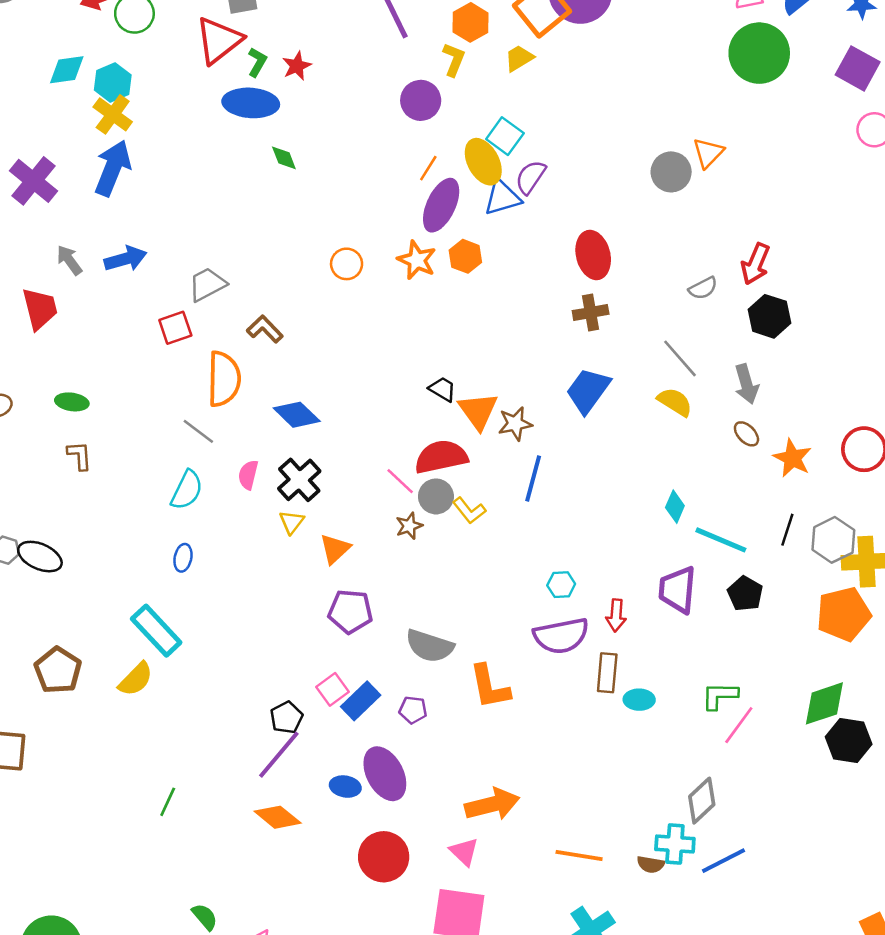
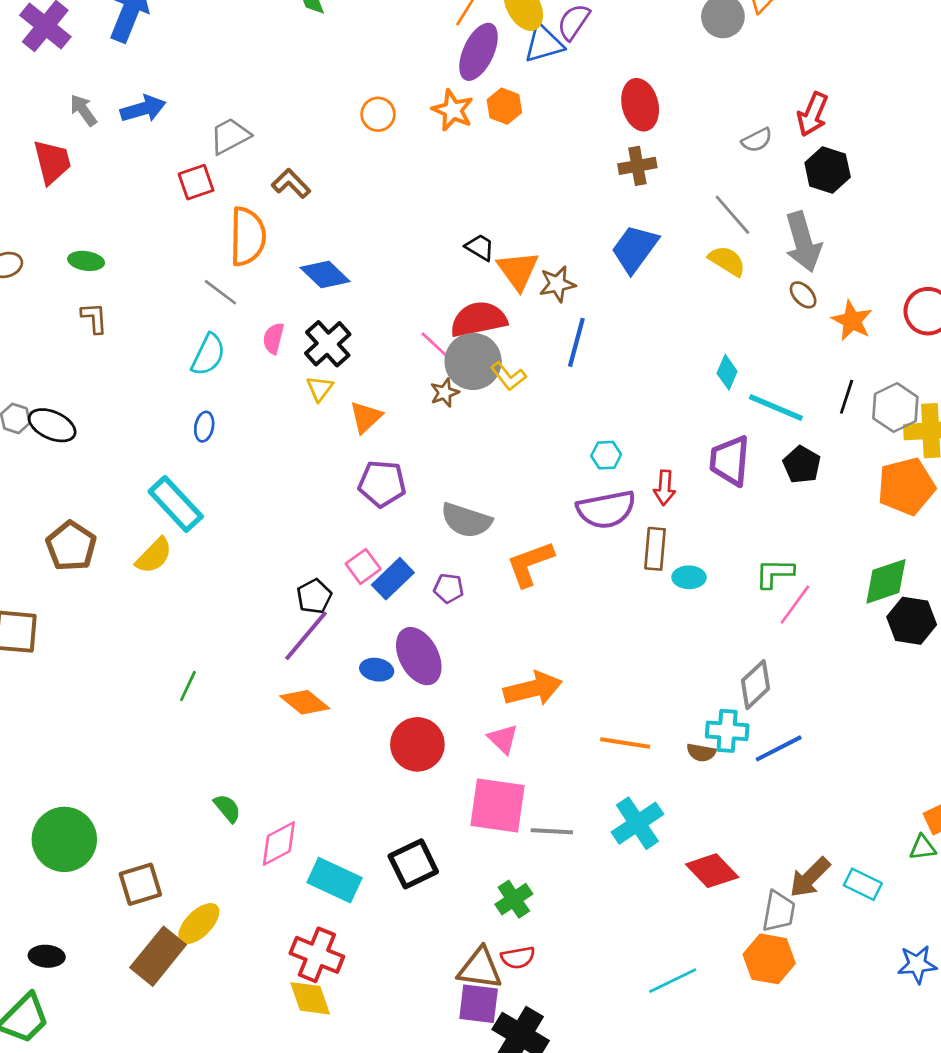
gray arrow: (746, 384) -> (803, 242), size x1.4
gray circle: (436, 496) -> (473, 361), size x1.5
orange L-shape: (490, 687) -> (530, 564), turned 81

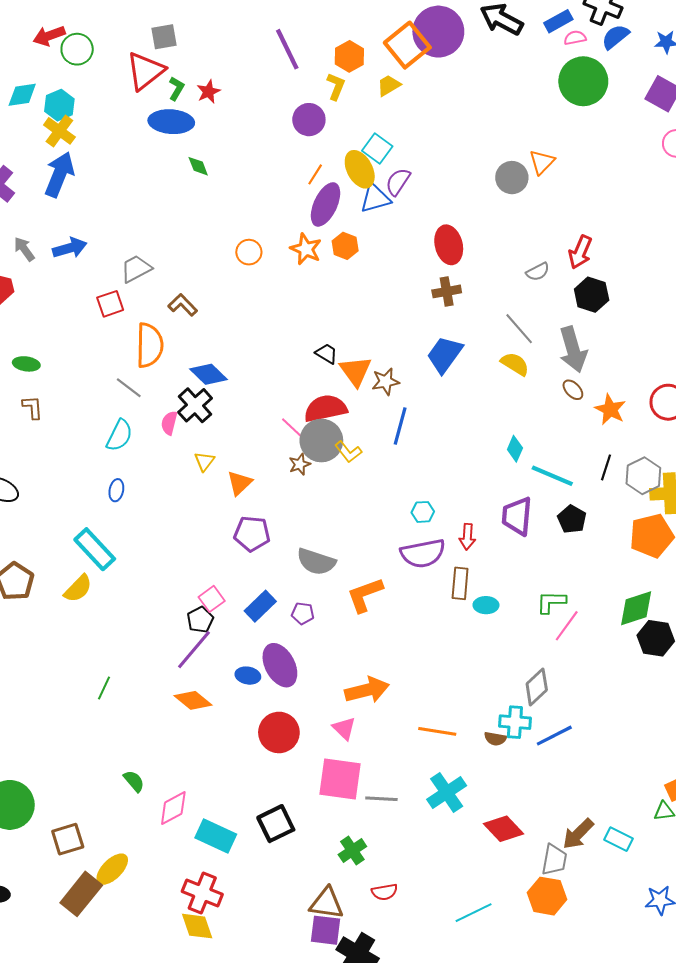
black cross: (328, 344) -> (195, 405), moved
pink square: (363, 566) -> (212, 599), moved
red semicircle: (518, 958) -> (385, 892), moved

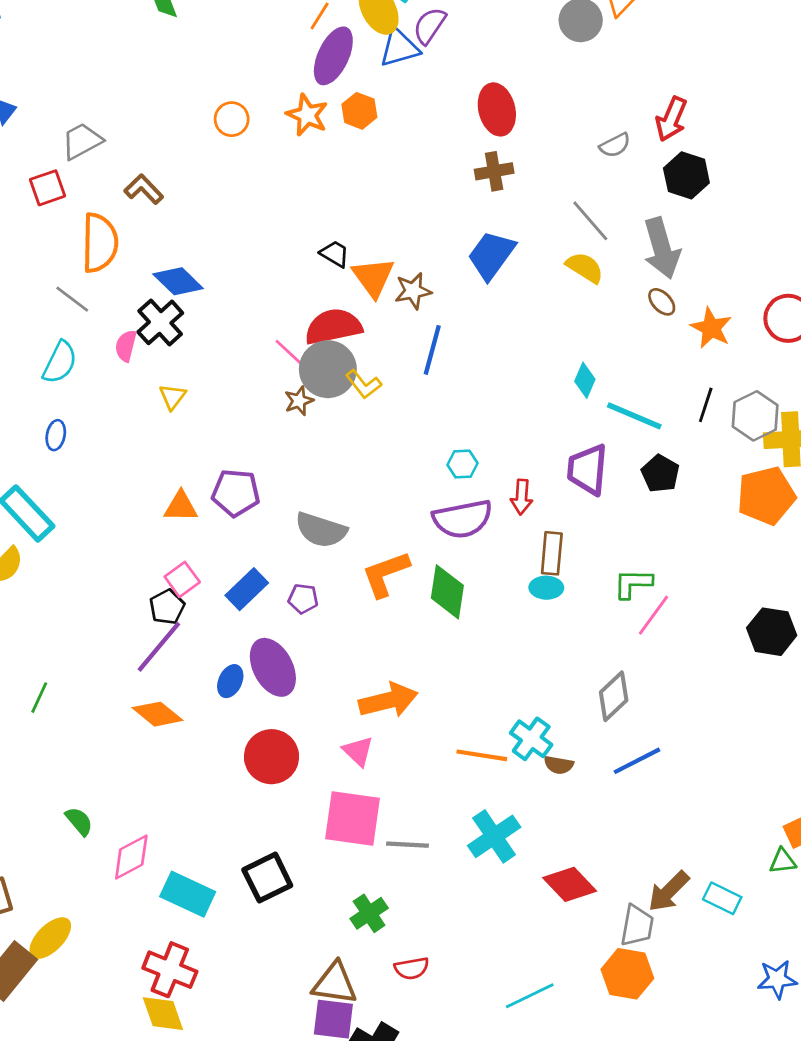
orange triangle: (240, 483) -> (181, 507), moved, turned 44
brown rectangle: (460, 583) -> (552, 553), moved
green diamond: (636, 608) -> (447, 592), moved, turned -63
blue ellipse: (248, 676) -> (230, 681), turned -75
cyan cross: (515, 722) -> (531, 739), moved, turned 32

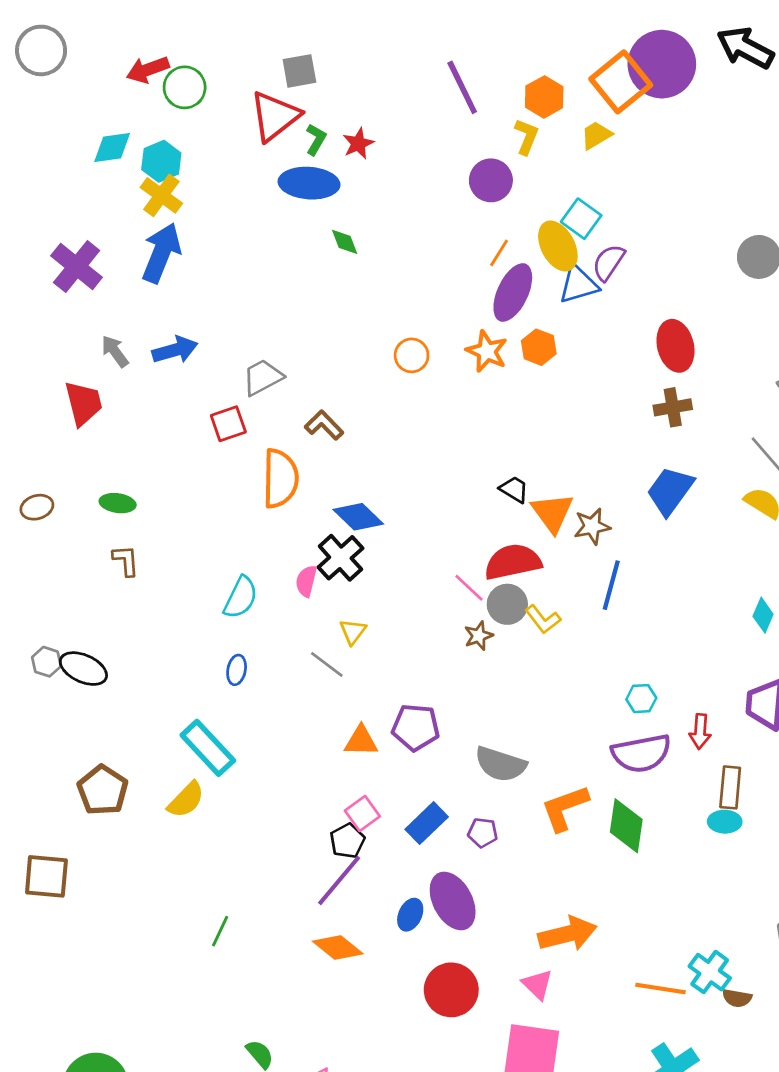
gray line: (72, 299) -> (327, 664), moved
gray circle: (328, 369) -> (507, 604), size x0.7

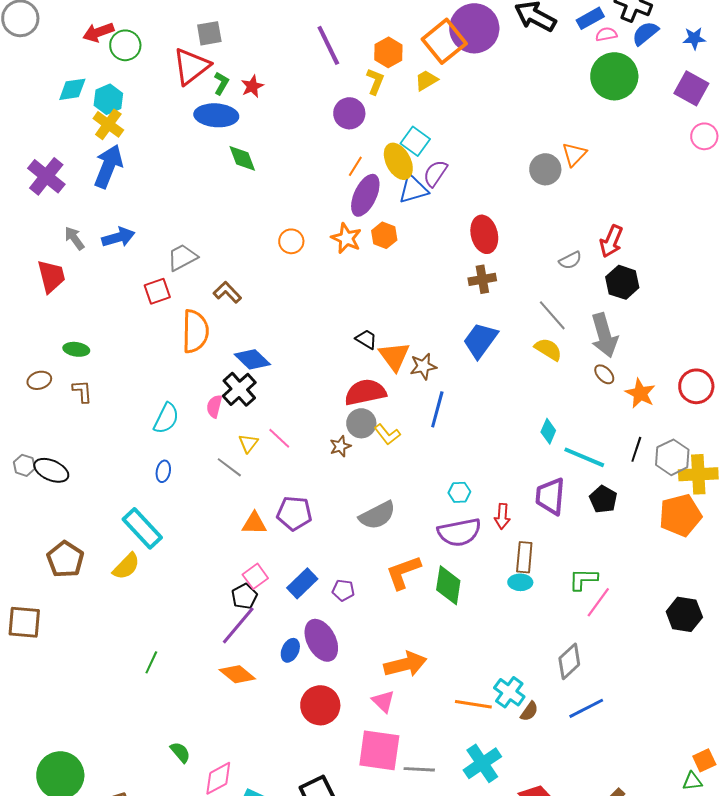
green diamond: (345, 242) -> (242, 158), size x1.4
brown ellipse: (37, 507) -> (39, 380), moved
pink line: (469, 588) -> (279, 438), moved
gray semicircle: (500, 764) -> (377, 515), moved, turned -45
brown semicircle: (737, 998) -> (529, 711), turned -65

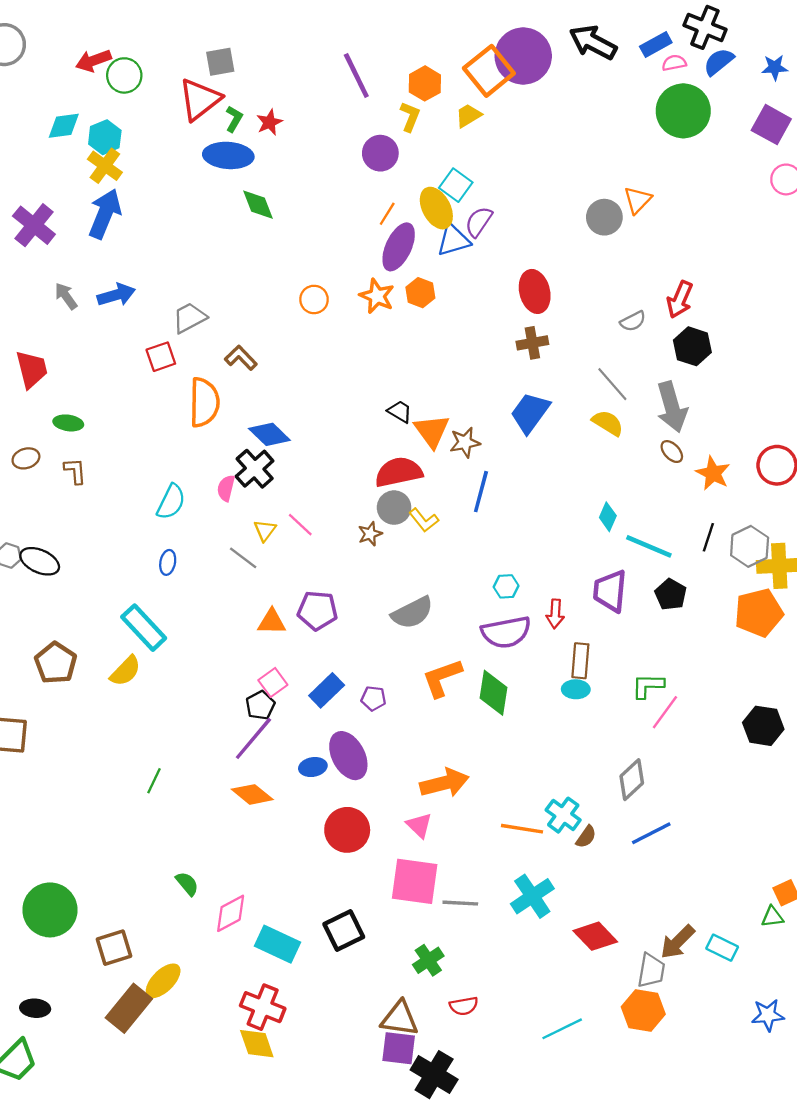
red trapezoid: (51, 276) -> (32, 369), moved
blue ellipse: (290, 650) -> (313, 767), turned 55

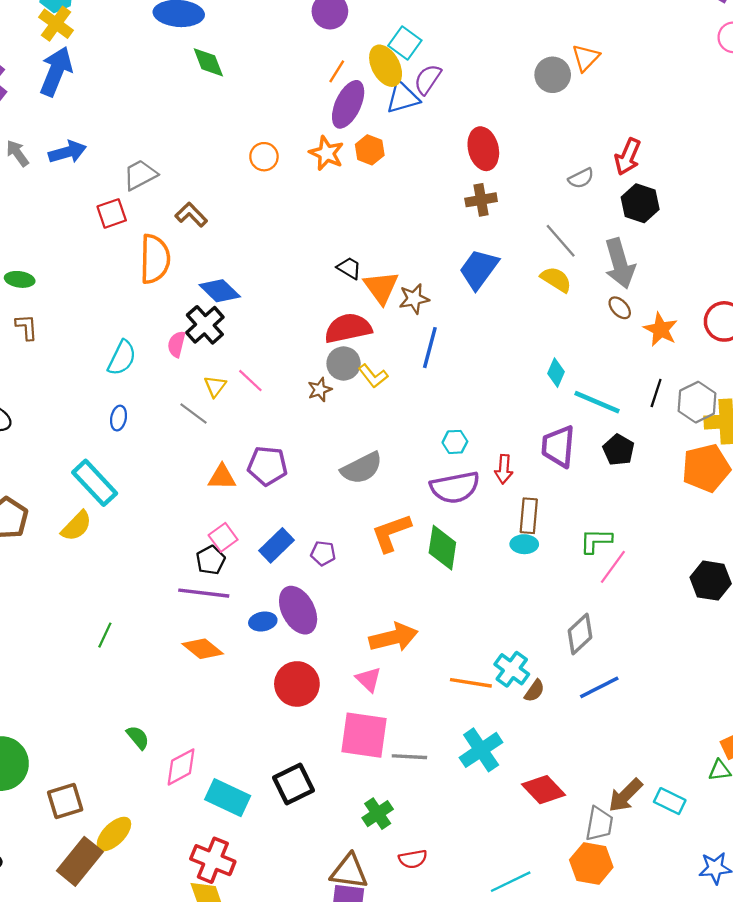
purple line: (253, 738) -> (204, 593), turned 57

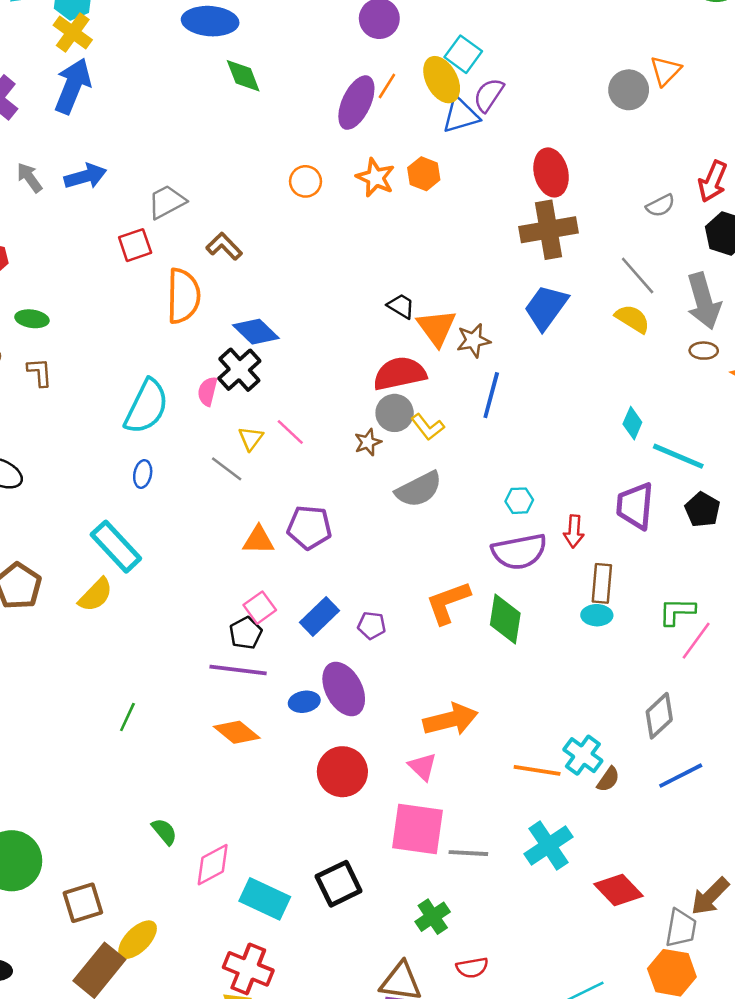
purple ellipse: (348, 104) -> (356, 103), moved
brown cross: (481, 200) -> (548, 230), size x1.6
brown ellipse: (620, 308) -> (704, 351), turned -45
cyan semicircle: (122, 358) -> (146, 407), size x1.4
gray semicircle: (362, 468) -> (419, 489), moved

